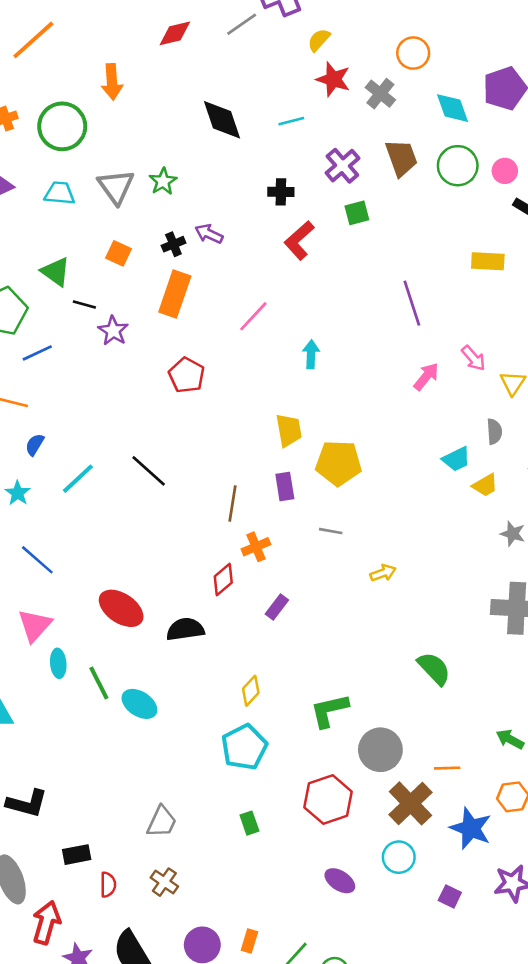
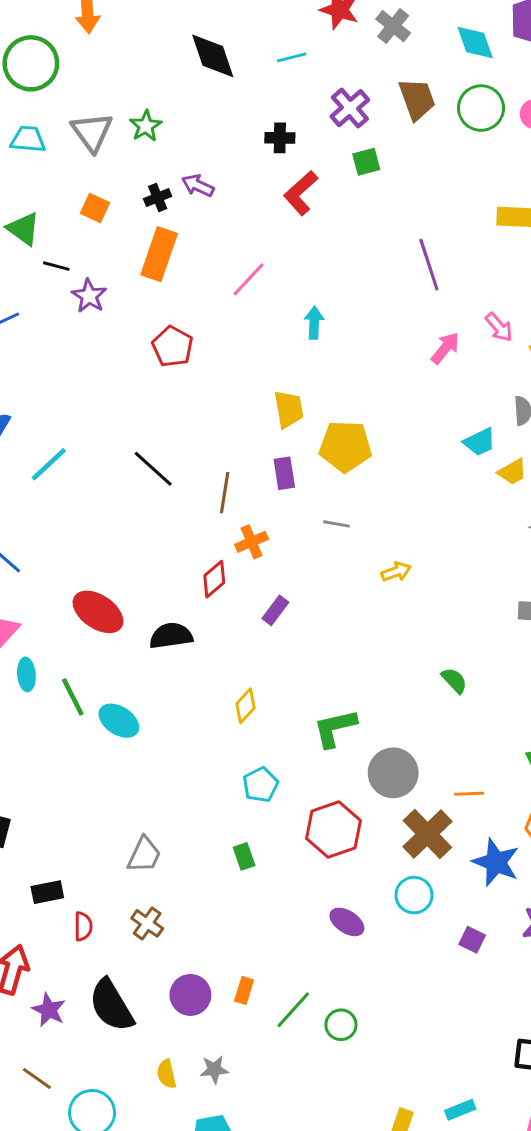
black line: (149, 471) -> (153, 469), moved
green semicircle: (434, 669) -> (454, 680), size x0.7
cyan pentagon: (244, 747) -> (260, 785), moved, size x0.7

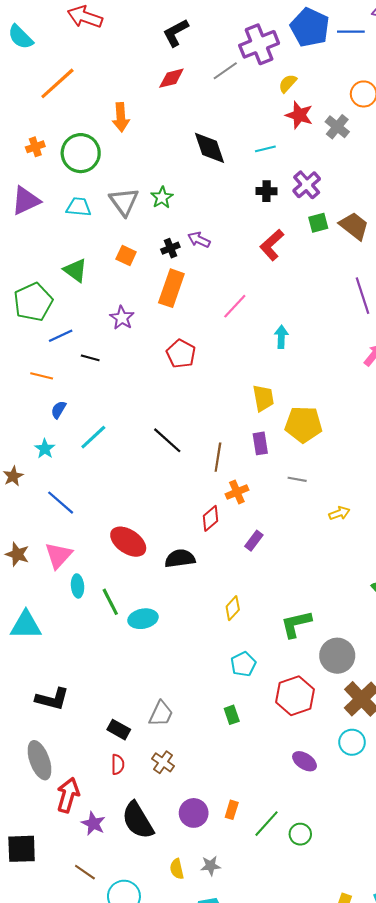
brown trapezoid: (417, 99) -> (354, 226), moved, turned -32
black cross: (280, 138) -> (266, 191), moved
black line: (56, 266) -> (90, 358), moved
cyan ellipse: (119, 721) -> (143, 619), turned -44
black rectangle: (47, 892) -> (119, 730), moved, turned 40

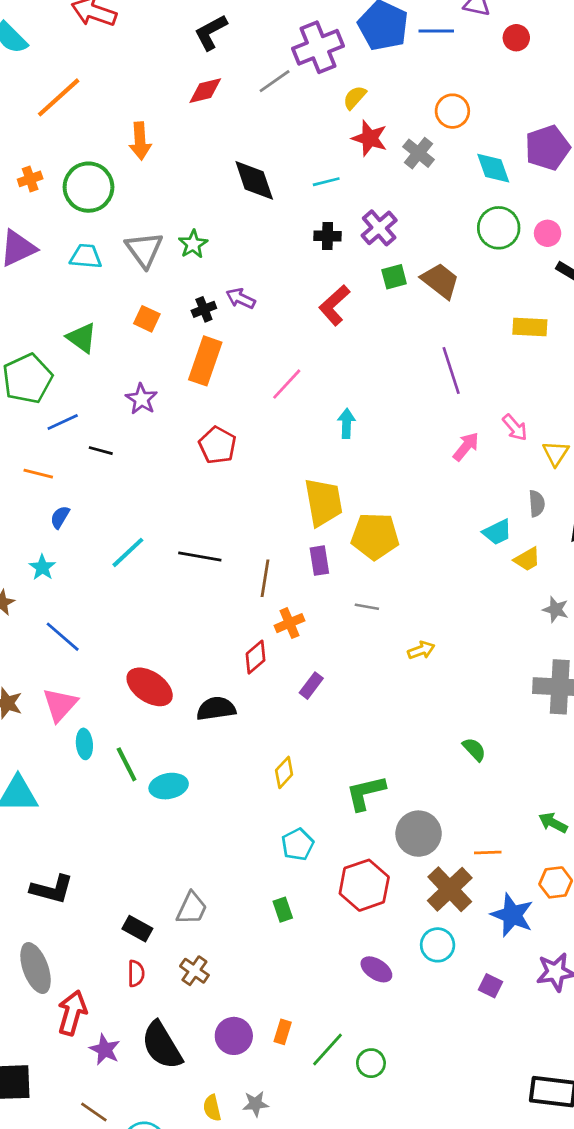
yellow trapezoid: (263, 398) -> (323, 502), size x1.4
cyan line: (93, 437) -> (128, 552), moved
black line: (167, 440) -> (200, 557), turned -32

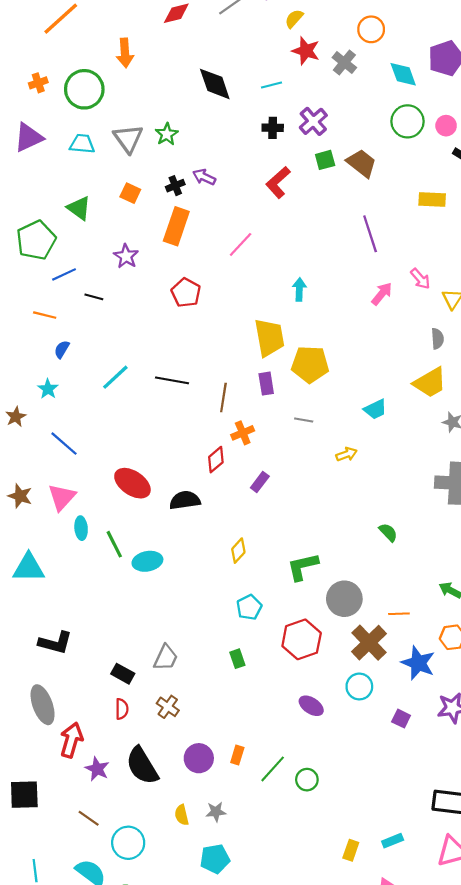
cyan arrow: (347, 423) -> (299, 289), moved
cyan trapezoid: (497, 532) -> (375, 409), moved
yellow trapezoid: (527, 559) -> (430, 383), size x1.6

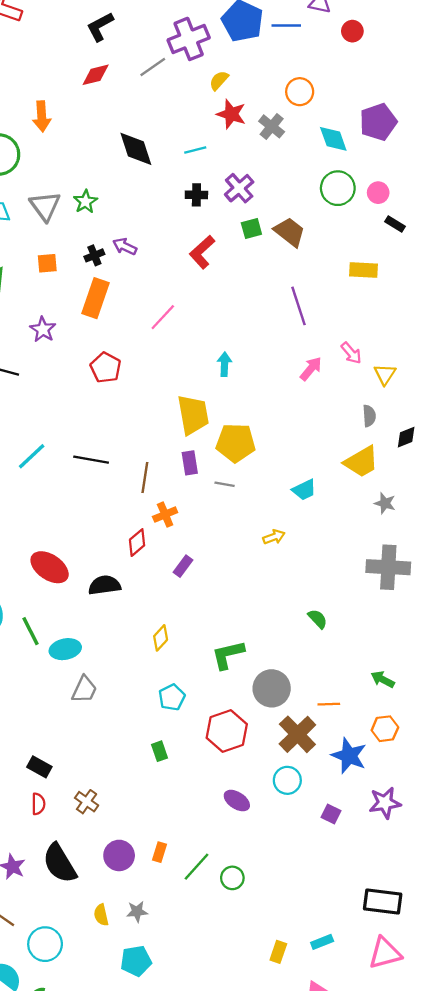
orange square: (130, 193) -> (47, 263), turned -30
gray line: (304, 420) -> (225, 484), moved
gray trapezoid: (166, 658) -> (84, 689), moved

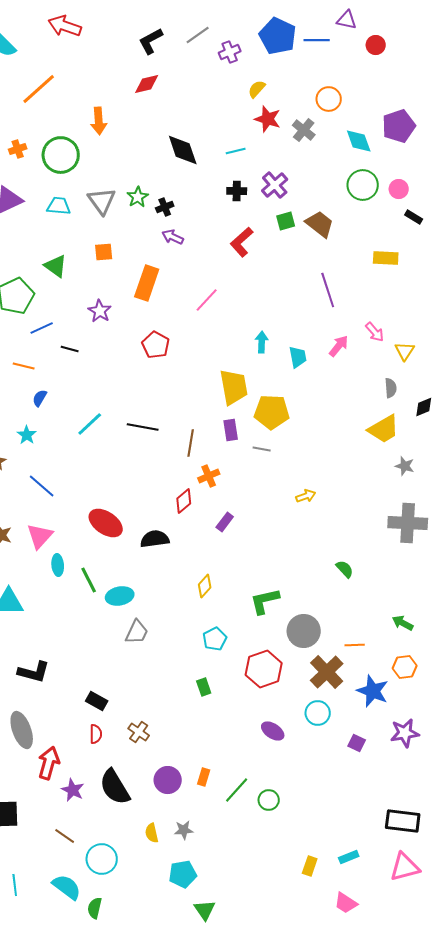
purple cross: (189, 39) -> (230, 52), size x0.6
gray line: (153, 67) -> (198, 35), moved
black cross: (94, 255) -> (165, 207), moved
cyan trapezoid: (304, 490) -> (298, 357), moved, turned -75

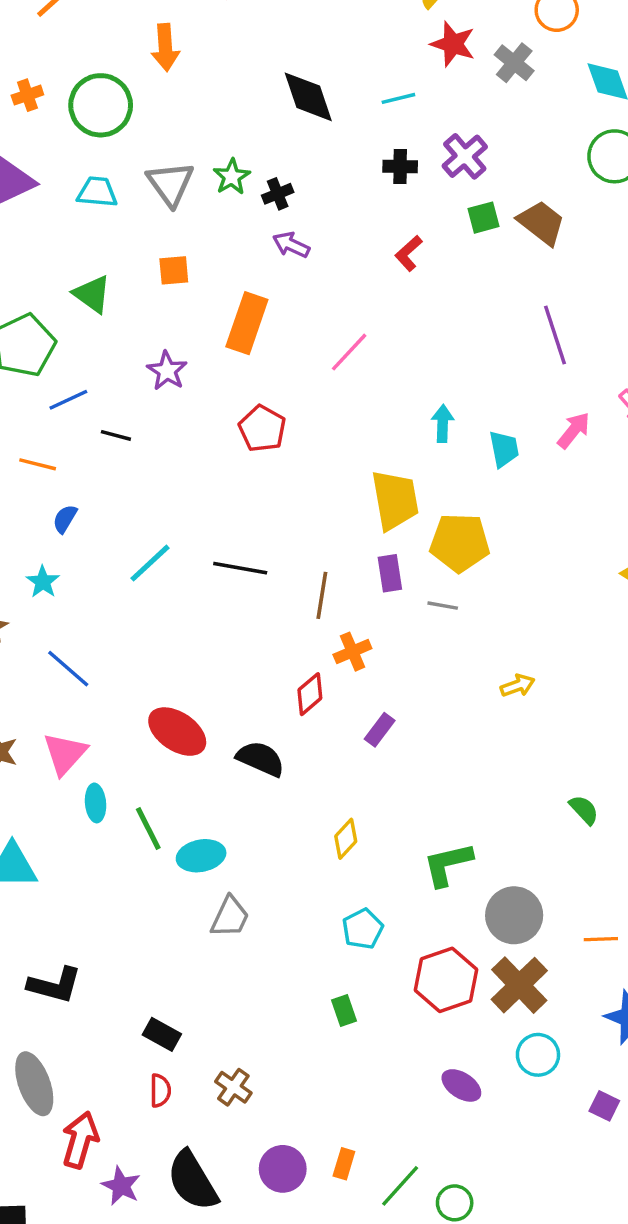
red L-shape: (242, 242) -> (409, 253), size x0.7
black semicircle: (155, 539) -> (261, 759), turned 32
brown cross: (327, 672) -> (519, 985), moved

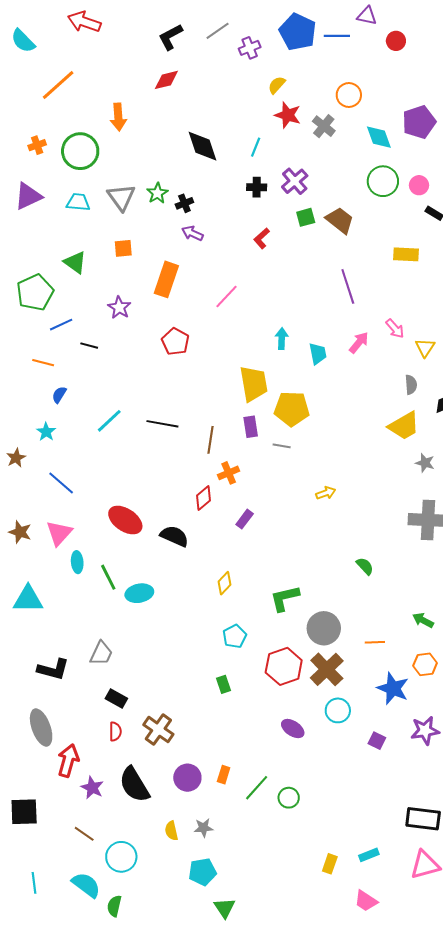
cyan line: (398, 98) -> (256, 147), turned -54
gray trapezoid: (230, 917) -> (101, 653), moved
brown cross: (233, 1087) -> (158, 730), size x1.4

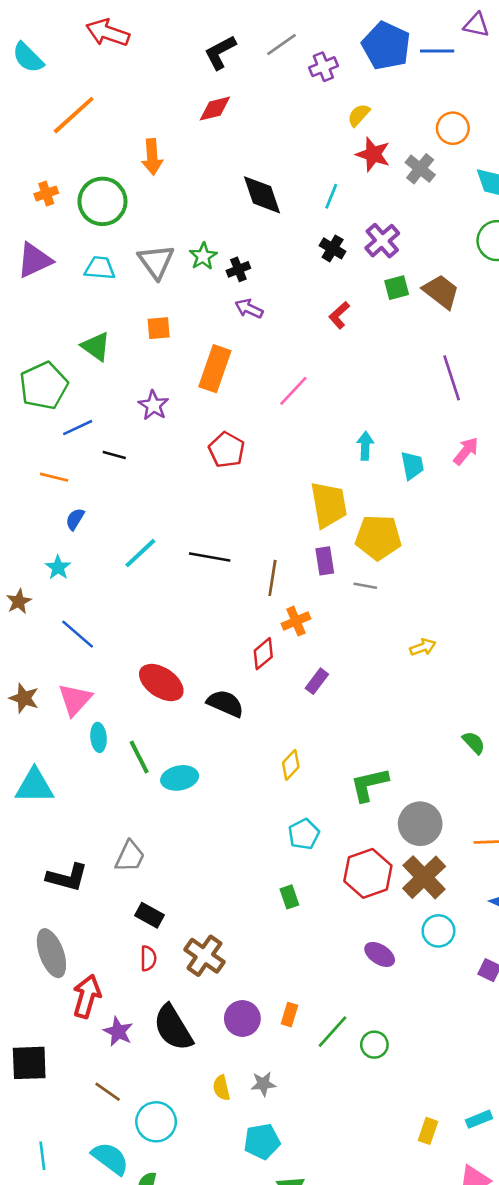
black cross: (257, 187) -> (333, 248), turned 30

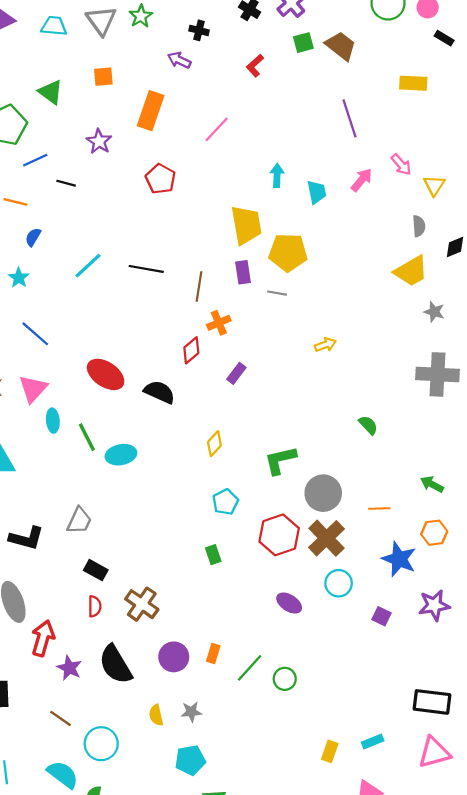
black cross: (238, 269) -> (199, 30), moved, turned 36

